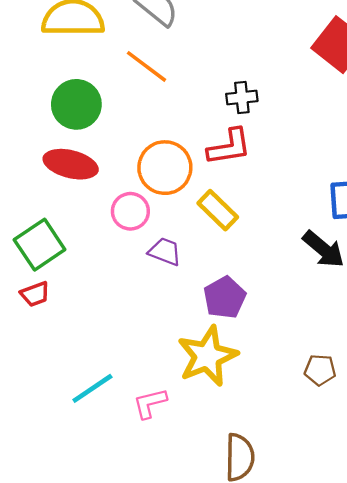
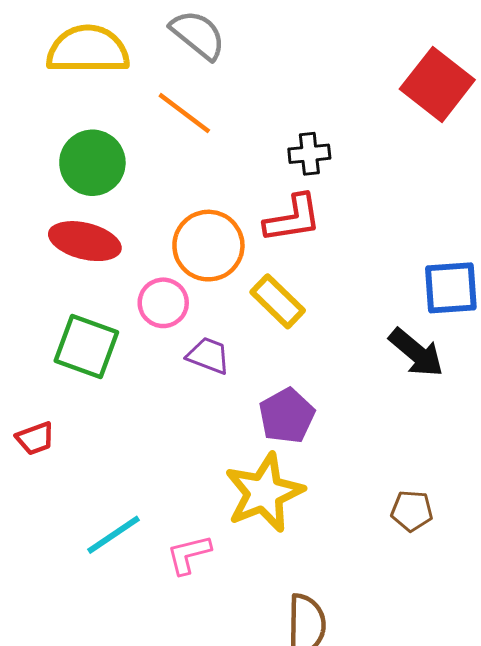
green square: (40, 245) -> (86, 347), moved, turned -36
red trapezoid: (35, 294) -> (35, 438), moved

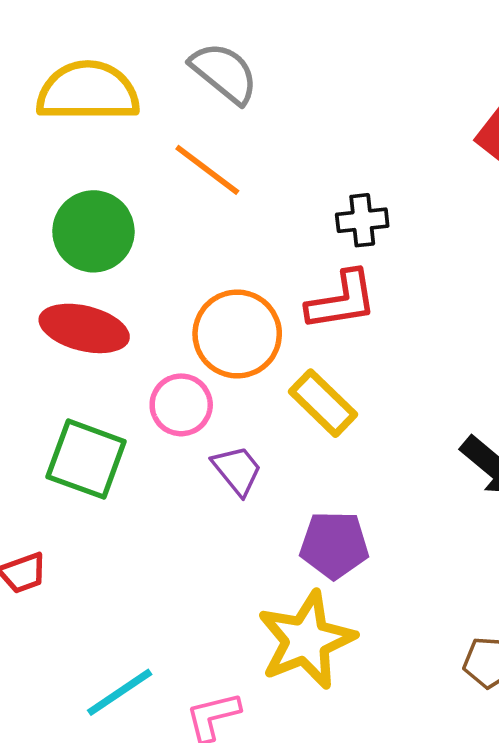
purple trapezoid: (208, 356) -> (237, 470), turned 30
purple pentagon: (287, 416) -> (334, 545), turned 30

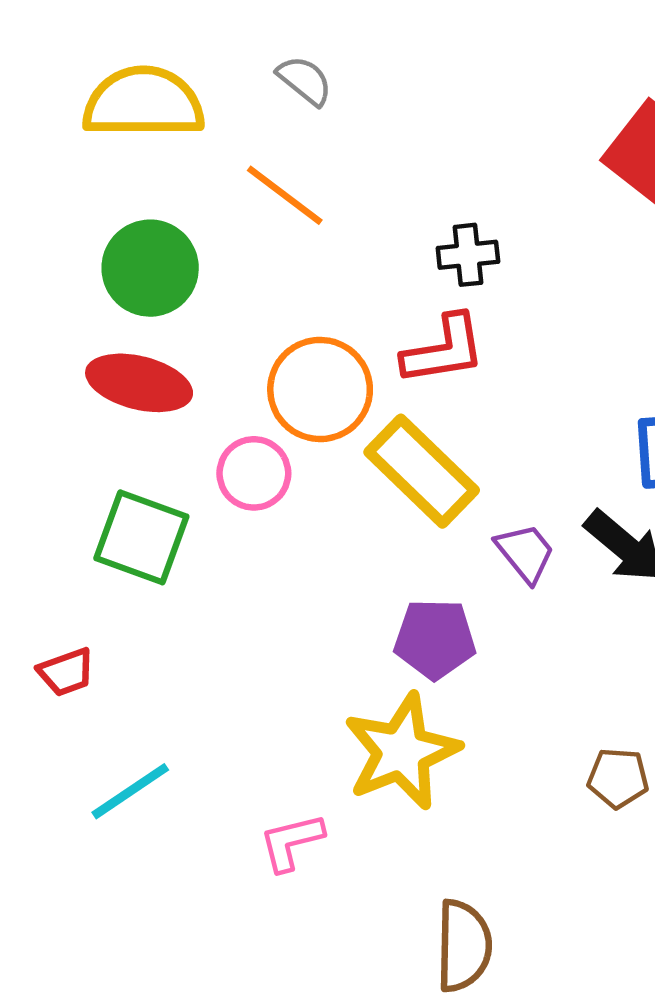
gray semicircle: (224, 73) -> (305, 80), size x0.7
yellow rectangle: (323, 403) -> (422, 471), size x1.4
purple trapezoid: (237, 470) -> (525, 553), moved
cyan line: (120, 692) -> (130, 791), moved

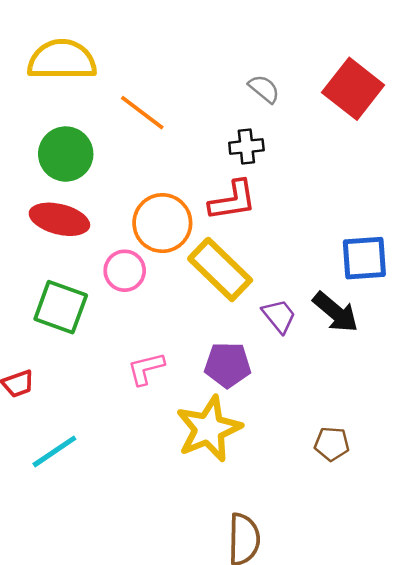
gray semicircle: (305, 80) -> (264, 89), moved
pink L-shape: (291, 842) -> (146, 369), moved

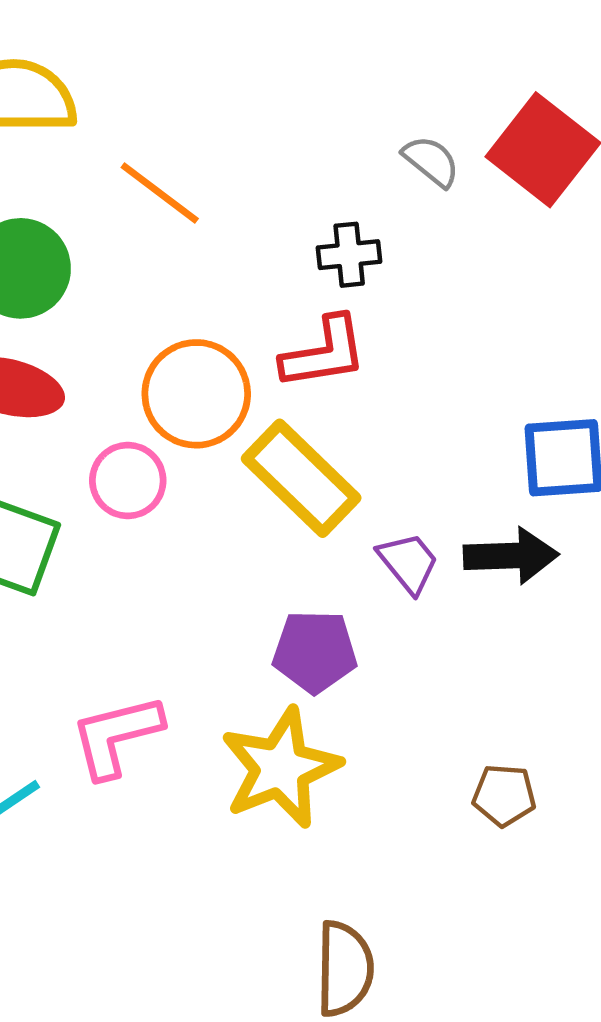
gray semicircle: (264, 89) -> (431, 161), moved
black arrow: (336, 312) -> (511, 556), turned -42
pink L-shape: (146, 369) -> (116, 736), moved, size x1.4

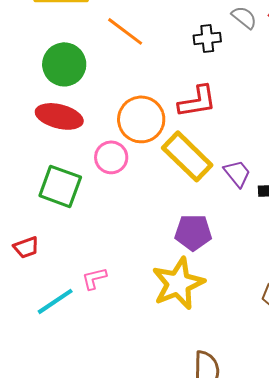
black cross: (349, 255) -> (207, 38), moved
purple trapezoid: (408, 563) -> (237, 173), moved
pink L-shape: (116, 736) -> (94, 278), moved, size x0.6

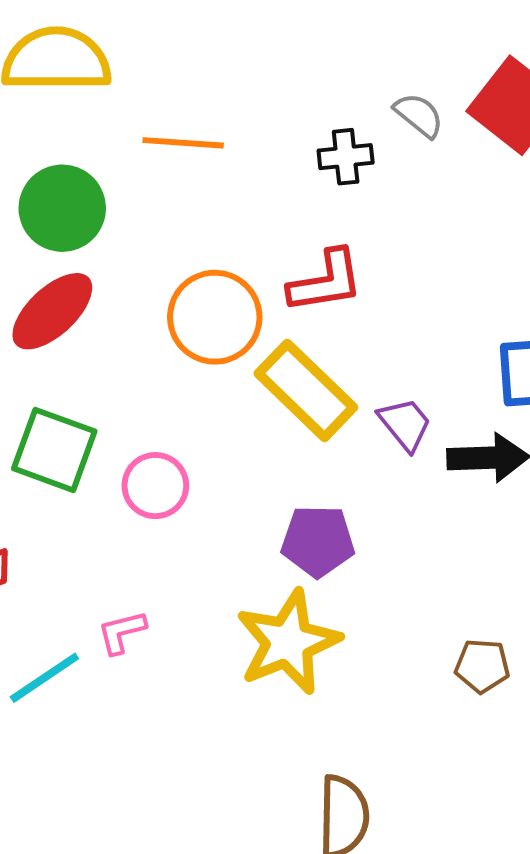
orange line: (125, 31) -> (183, 143), turned -33
red ellipse: (59, 116) -> (52, 311), turned -57
pink circle: (111, 157) -> (155, 486), moved

